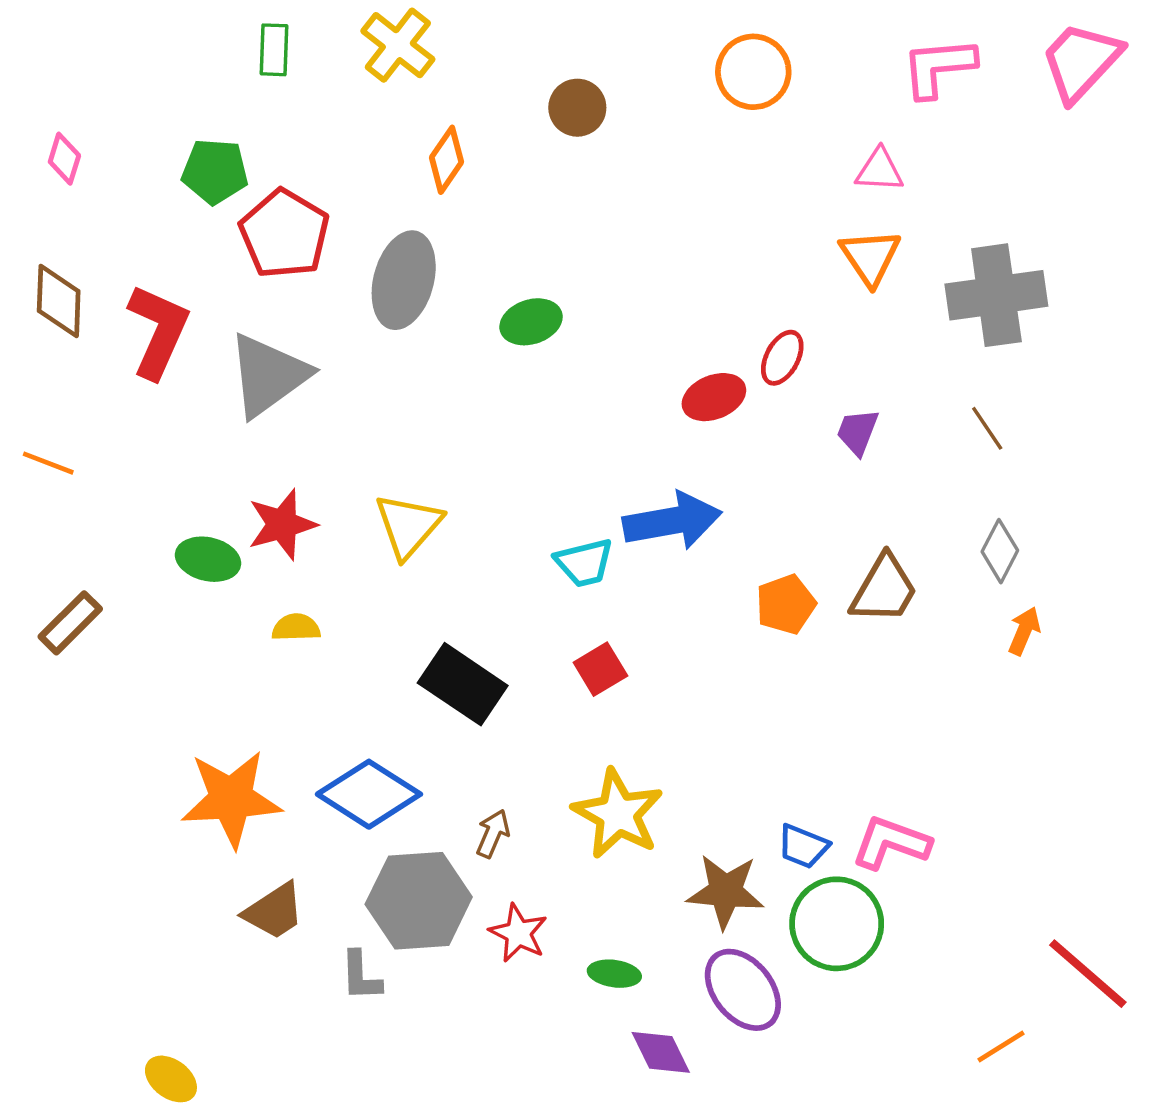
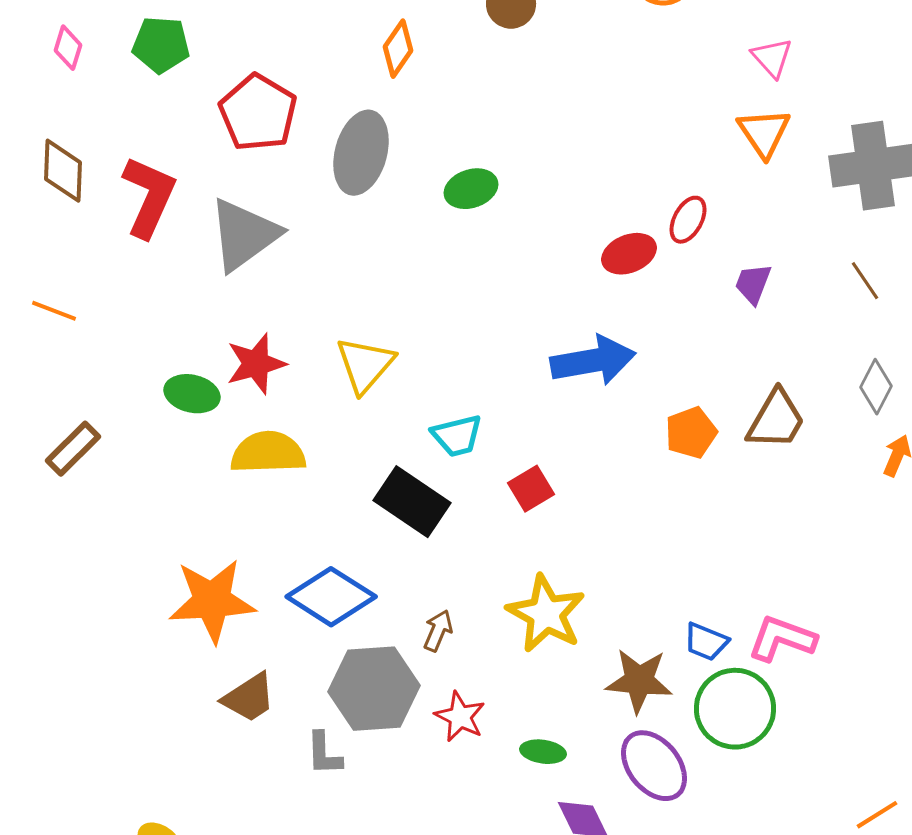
pink triangle: (879, 170) -> (772, 58), turned 45
green pentagon: (215, 171) -> (161, 45), moved
cyan trapezoid: (584, 563) -> (457, 436), moved
yellow semicircle: (296, 627) -> (268, 453), size x1.8

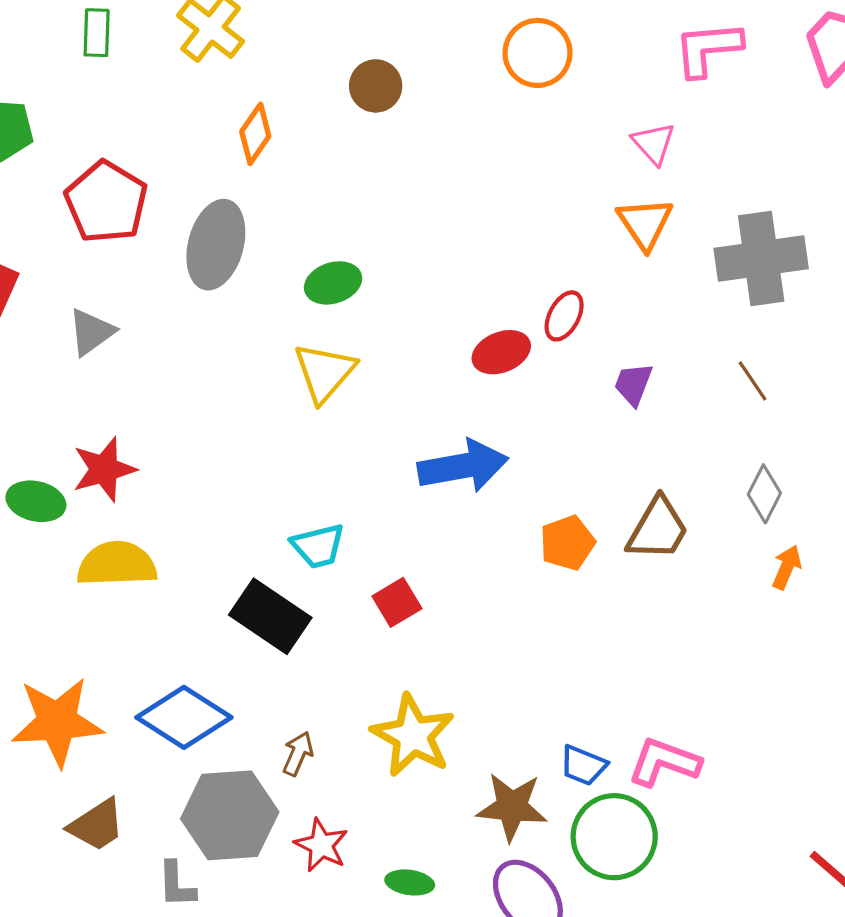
gray triangle: (244, 235) -> (91, 332), size x0.6
yellow triangle: (365, 365) -> (325, 372), moved

